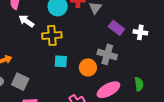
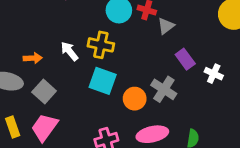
white arrow: (26, 21) -> (69, 51), moved
cyan square: (61, 61) -> (103, 81), size x1.5

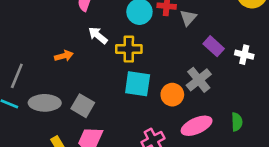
white arrow: (69, 51) -> (98, 35), moved
orange arrow: (33, 58) -> (64, 56), moved
gray cross: (164, 89) -> (199, 80), turned 30

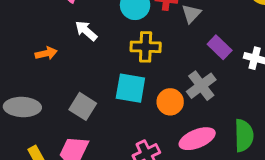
yellow cross: (129, 49) -> (146, 47), moved
gray square: (83, 106) -> (83, 106), moved
green semicircle: (237, 122) -> (244, 136), size x1.5

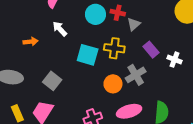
yellow cross: (146, 47) -> (114, 48), moved
cyan square: (130, 88) -> (88, 55), moved

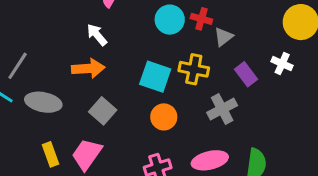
white arrow: (60, 29) -> (97, 35), moved
orange arrow: (31, 42) -> (88, 68), moved, size x1.5
white cross: (175, 60) -> (282, 64), moved
orange circle: (113, 84) -> (164, 117), moved

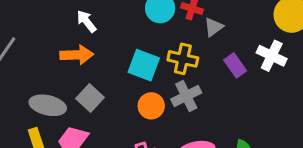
white cross: (282, 64) -> (272, 56), size x1.4
gray ellipse: (43, 102) -> (48, 105), moved
gray cross: (222, 109) -> (186, 96), moved

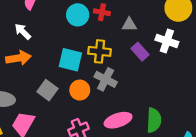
gray triangle: (214, 27) -> (129, 25), moved, turned 42
gray cross: (186, 96) -> (106, 79), turned -30
gray square: (90, 98) -> (47, 90), moved

